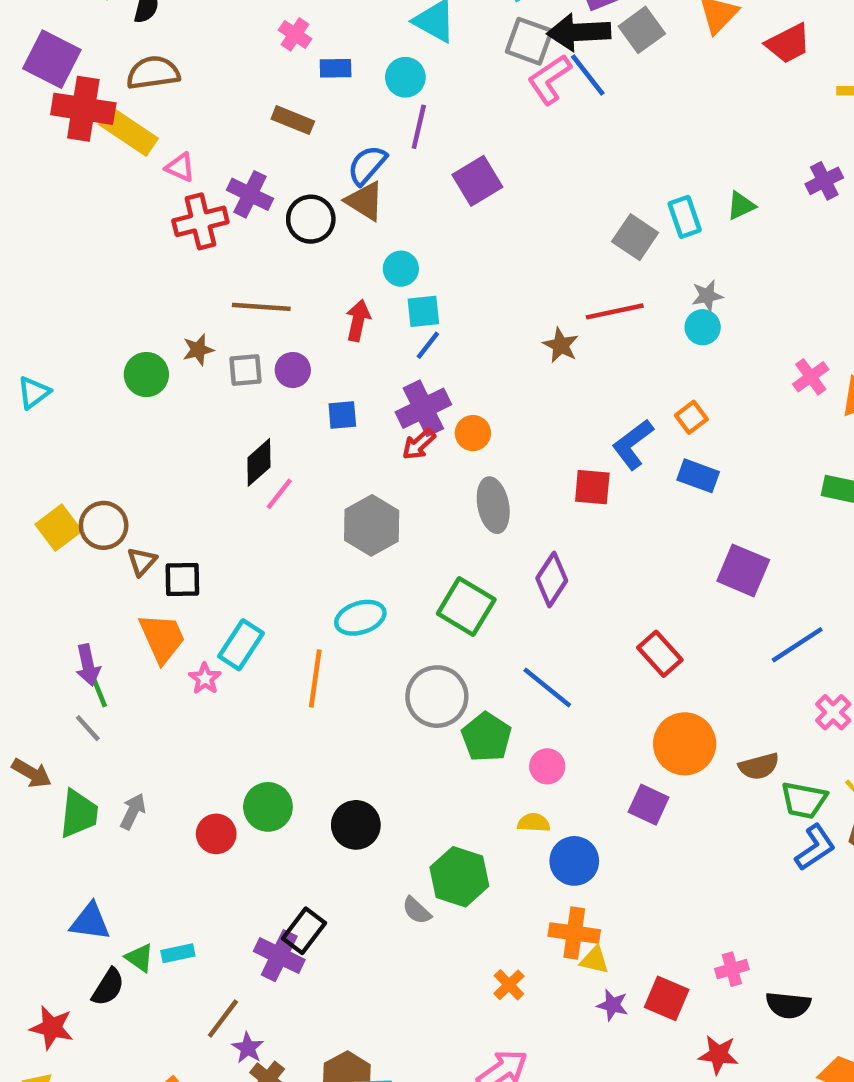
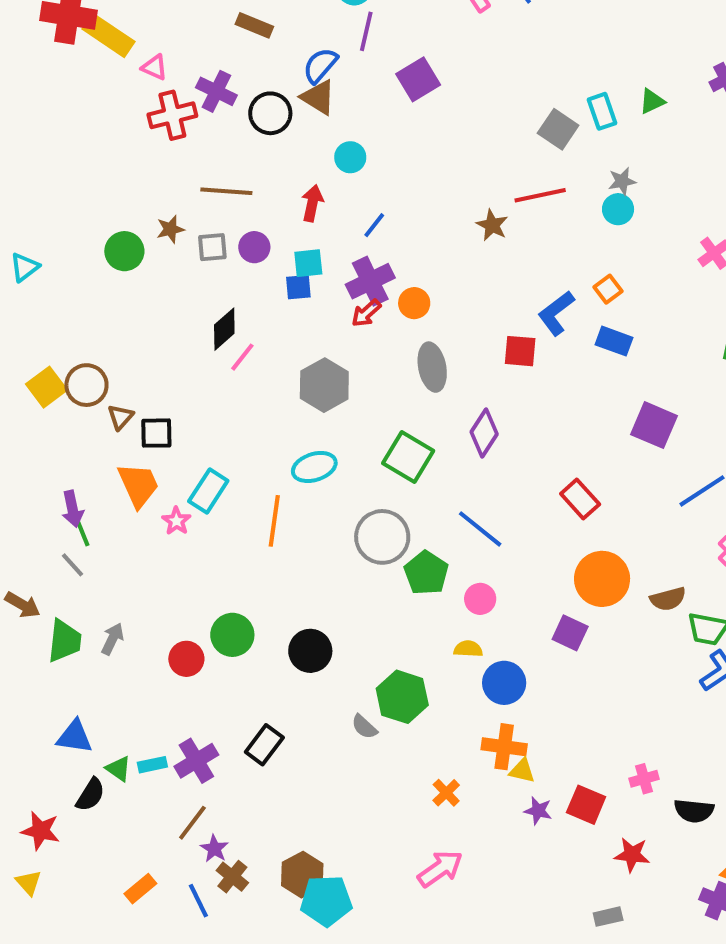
cyan square: (423, 311) -> (308, 263), moved
purple cross: (279, 956) -> (196, 761), moved, turned 33

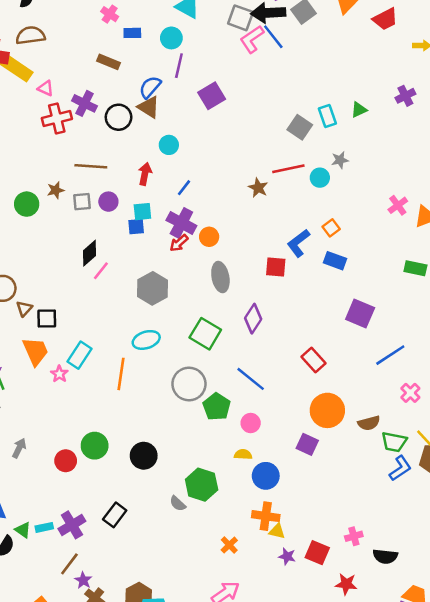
cyan circle: (618, 209) -> (320, 178), moved
purple cross: (370, 281) -> (181, 223), turned -36

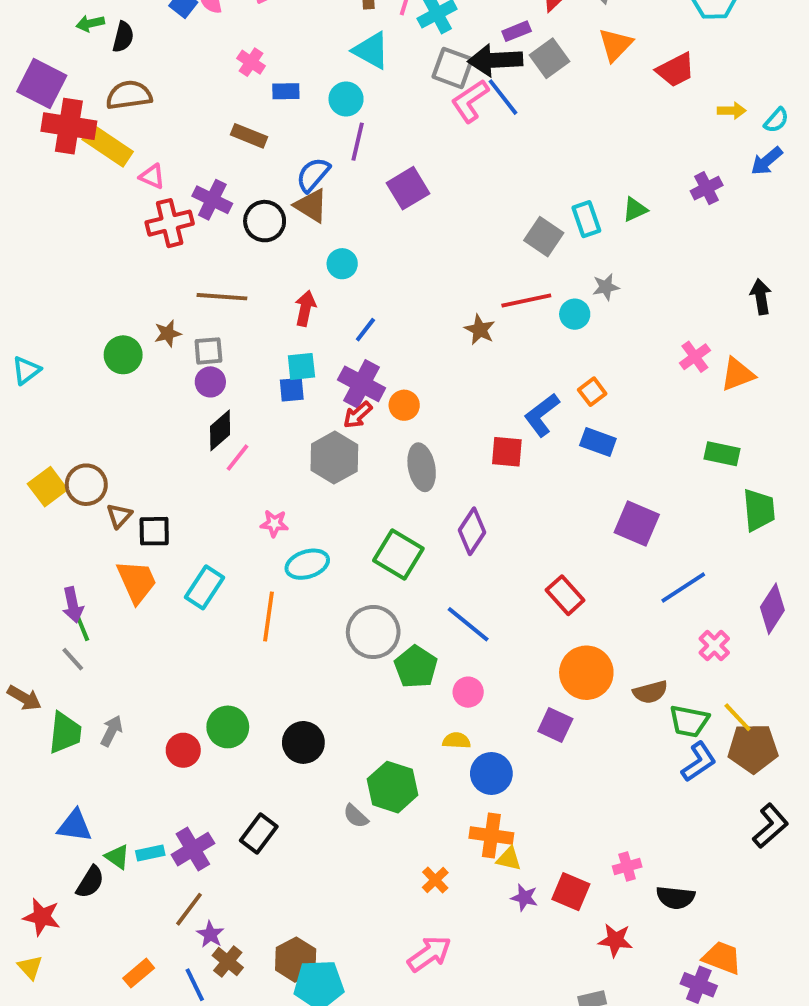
purple circle: (108, 202) -> (210, 382), moved
gray hexagon: (152, 288) -> (334, 458), moved
pink star: (59, 374) -> (274, 523), moved, turned -30

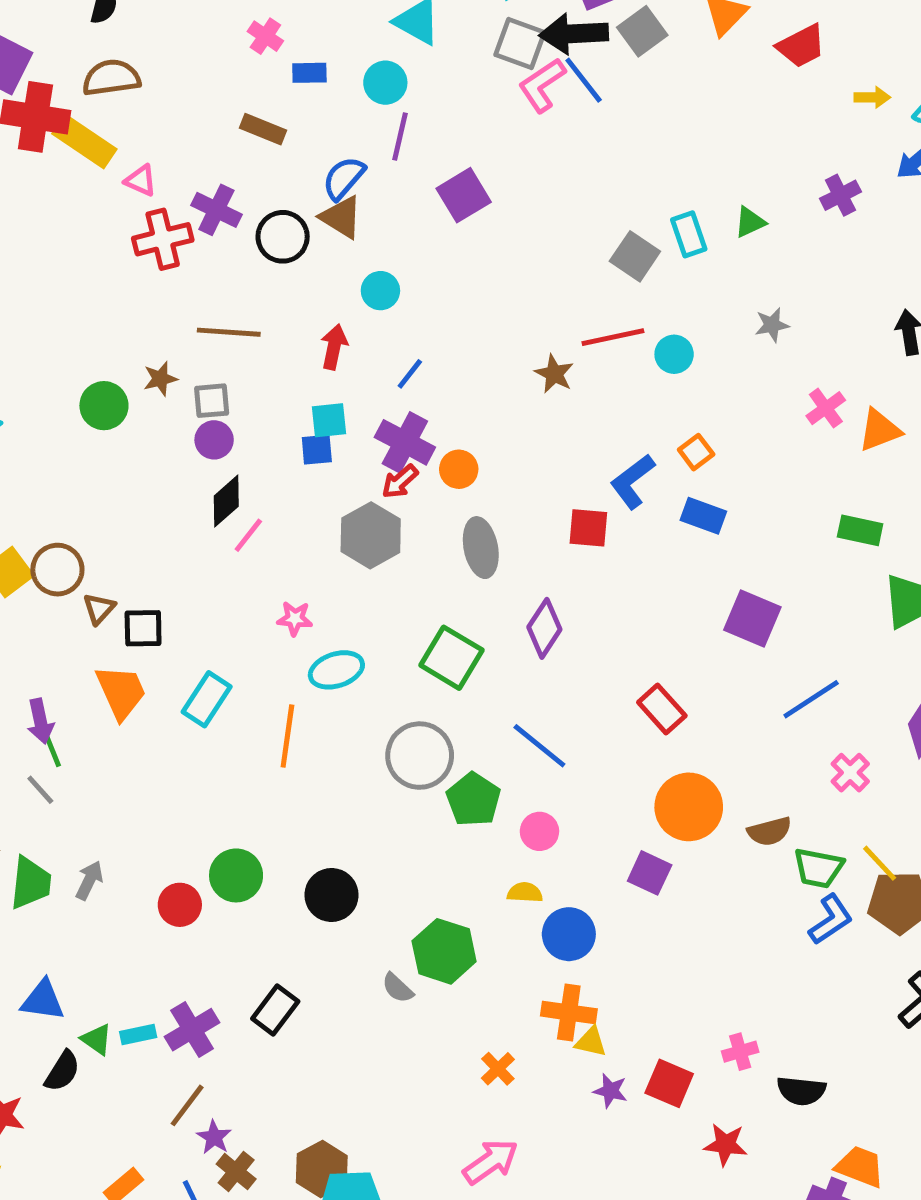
gray star: (606, 287) -> (772, 325), moved

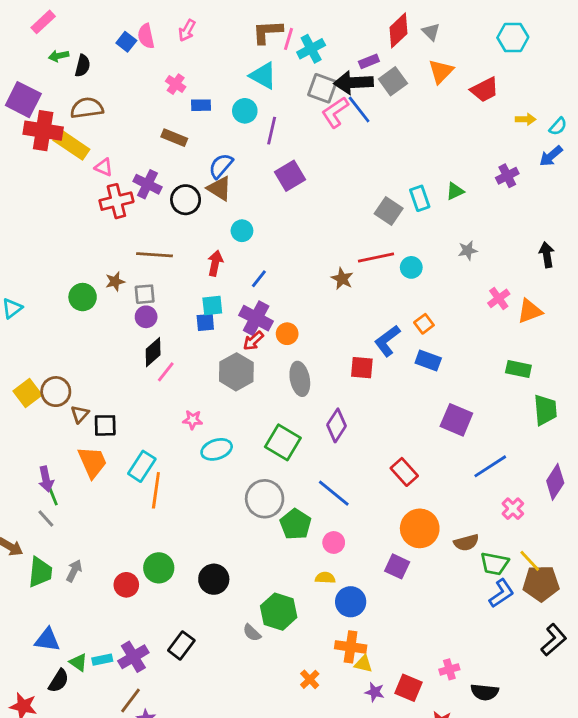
purple line: (400, 136) -> (272, 131), moved
orange line: (287, 736) -> (156, 490), moved

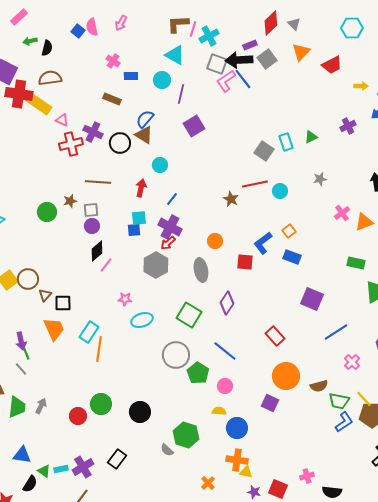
orange circle: (287, 334) -> (215, 241), moved

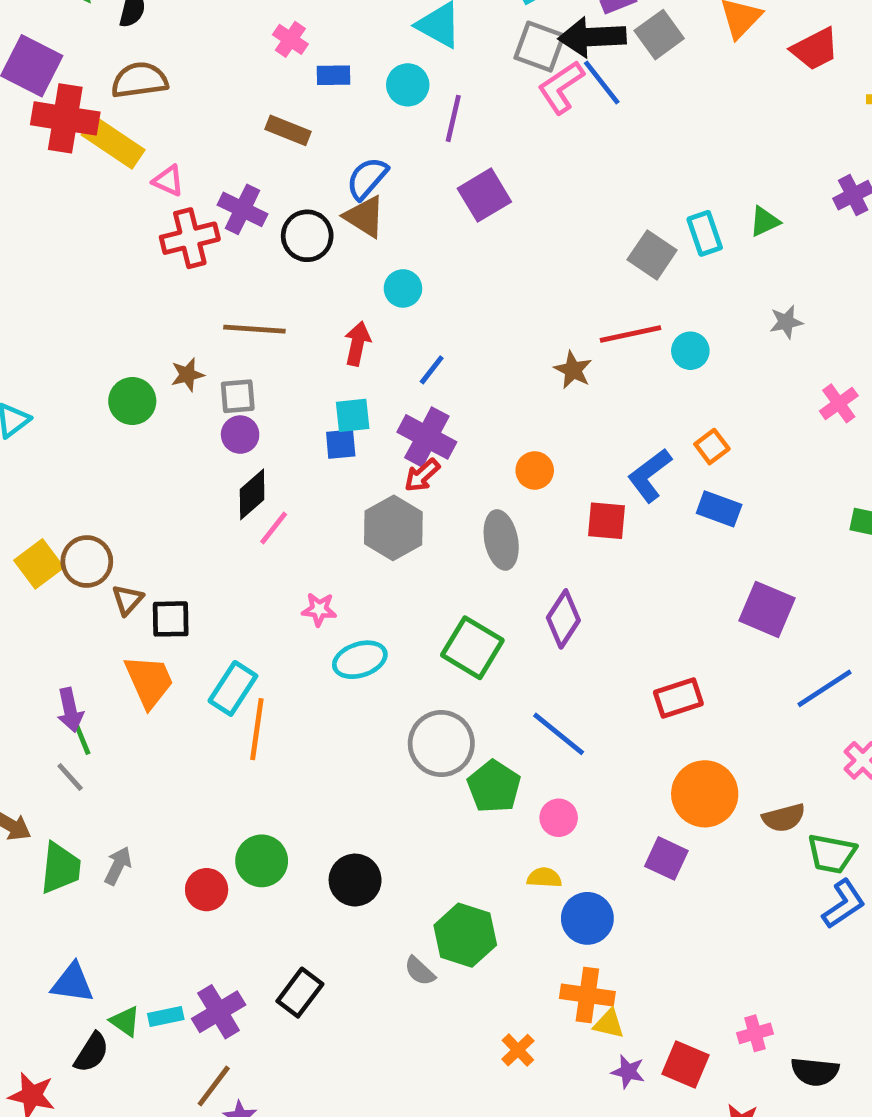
red rectangle: (275, 336) -> (678, 698), turned -66

